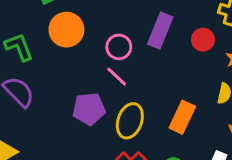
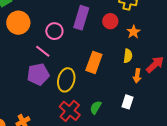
pink line: (117, 77) -> (43, 51), moved
orange rectangle: (182, 117) -> (94, 62), moved

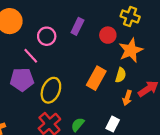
purple rectangle: (81, 18) -> (77, 26), size x0.7
orange star: (133, 32) -> (131, 50), size x1.6
orange rectangle: (94, 62) -> (96, 78), moved

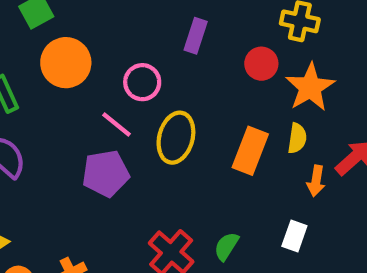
purple rectangle: (77, 26) -> (196, 36), moved
yellow ellipse: (51, 90) -> (176, 138), moved

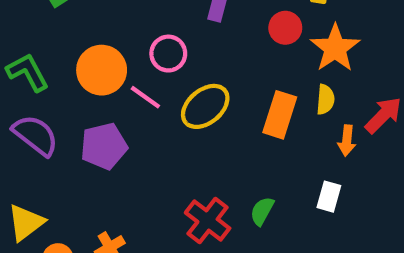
orange circle: (66, 63) -> (102, 70), moved
yellow ellipse: (176, 138) -> (205, 106), turned 39
purple pentagon: (106, 173) -> (104, 146), moved

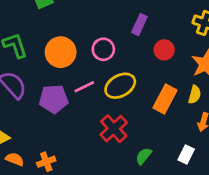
red circle: (285, 28) -> (164, 50), moved
pink line: (145, 97) -> (84, 87), moved, turned -72
red cross: (208, 221) -> (114, 129), moved

